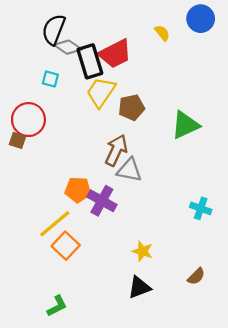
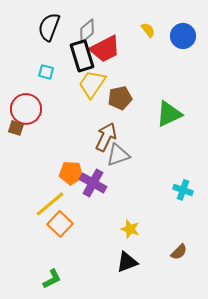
blue circle: (201, 19) -> (183, 36), moved
gray diamond: (68, 47) -> (87, 31), moved, turned -75
gray triangle: (129, 170) -> (118, 155), turned -30

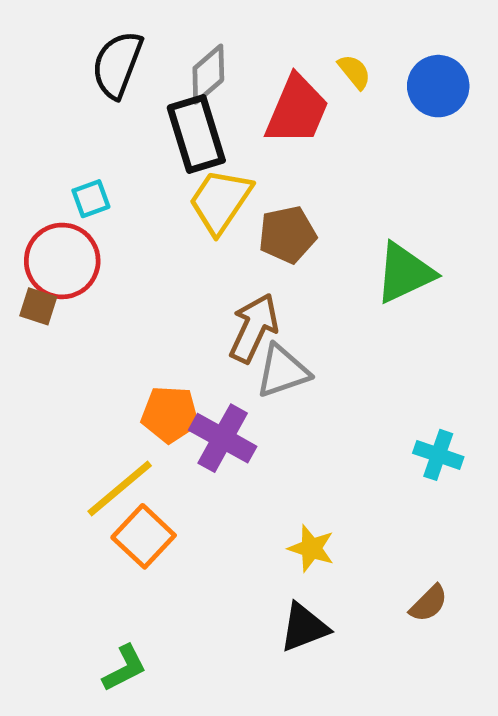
red trapezoid: (105, 49) -> (297, 110), moved, turned -40
cyan square: (46, 72) -> (91, 199), moved, turned -35

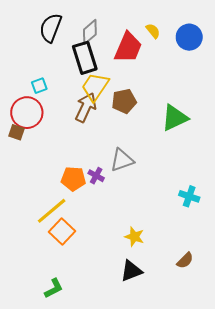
brown arrow: (254, 328) -> (86, 107), moved
purple cross: (223, 438) -> (96, 176), moved, size x0.6

